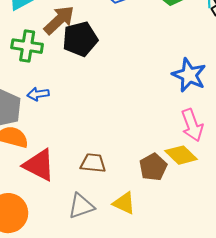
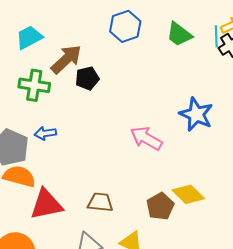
black pentagon: (80, 39) -> (87, 78), size x0.7
pink arrow: (192, 125) -> (146, 138), moved, turned 140
red triangle: (39, 165) -> (46, 204), turned -39

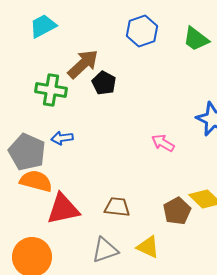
cyan trapezoid: (29, 37) -> (43, 26), moved
black pentagon: (87, 78) -> (104, 83), turned -30
pink arrow: (146, 138) -> (163, 143), size x0.7

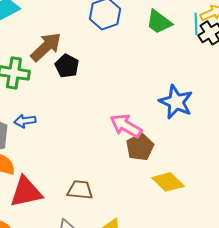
pink arrow: (163, 143) -> (126, 126), size x1.4
brown pentagon: (177, 211) -> (140, 147), moved

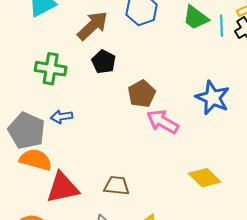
cyan line: (196, 24) -> (222, 26), moved
brown arrow: (46, 47) -> (93, 26), moved
brown pentagon: (140, 147) -> (142, 94), moved

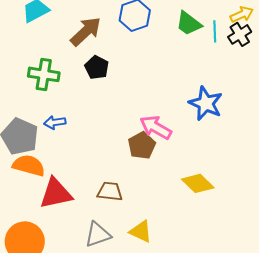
brown pentagon: (142, 94) -> (142, 145), moved

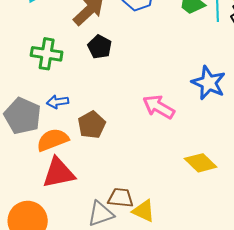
brown pentagon: (142, 145) -> (92, 125), moved
orange semicircle: (29, 165) -> (53, 140), moved, turned -36
brown trapezoid: (110, 191) -> (121, 198), moved

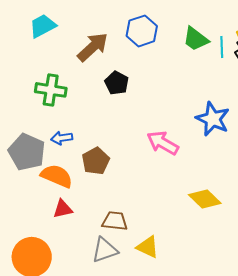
black pentagon: (100, 47) -> (117, 83), moved
orange semicircle: (53, 140) -> (57, 176), turned 44
red triangle: (59, 173) -> (63, 209), size x0.6
brown trapezoid: (121, 198) -> (115, 221), moved

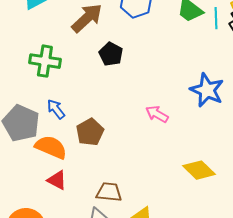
blue arrow: (62, 138) -> (56, 109), turned 60
pink arrow: (163, 143) -> (157, 114), size x0.7
red triangle: (63, 209) -> (57, 180), turned 40

